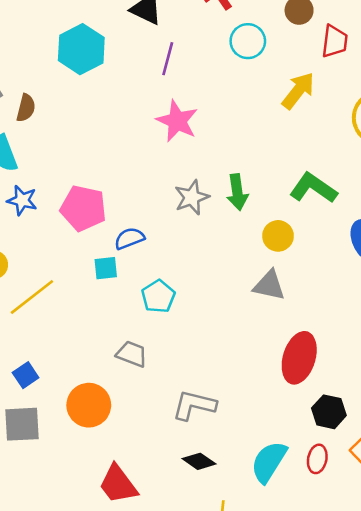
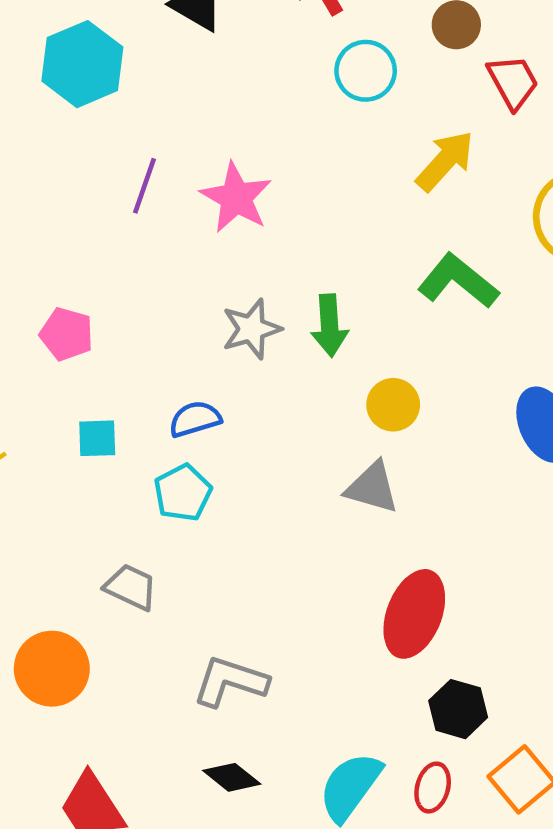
red trapezoid: (335, 41) -> (513, 82), turned -40
purple line: (168, 59) -> (145, 186), moved
green L-shape: (313, 188) -> (458, 281), moved
pink pentagon: (83, 208) -> (67, 334), size x0.7
blue semicircle: (129, 238) -> (195, 419), moved

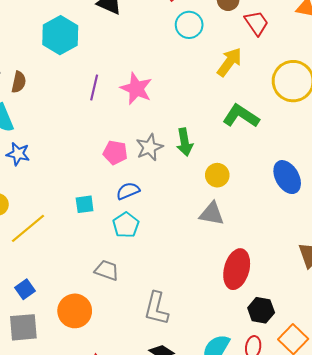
pink pentagon: (67, 334) -> (115, 152), moved
gray L-shape: (230, 681) -> (156, 308), turned -88

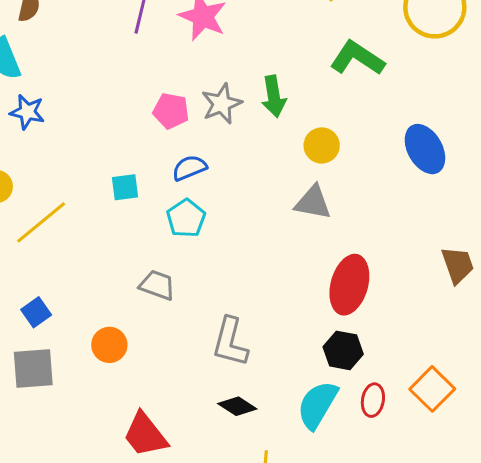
black hexagon: (261, 310) -> (343, 350), moved
orange circle: (75, 311) -> (109, 345), size x0.7

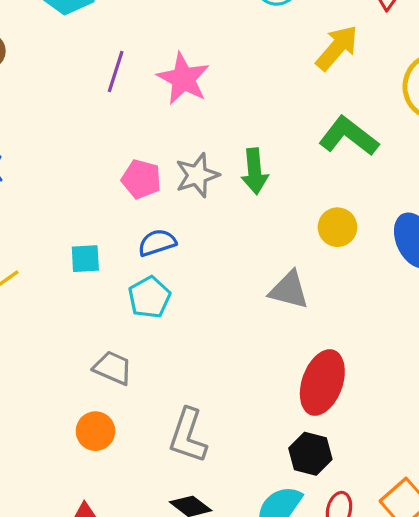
yellow circle: (322, 145) -> (337, 227), moved
orange circle: (109, 345) -> (95, 431), moved

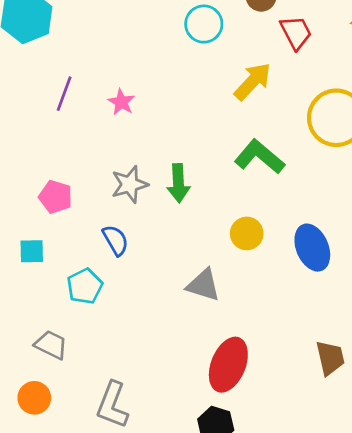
pink star: (183, 79) -> (121, 102), size x0.6
pink pentagon: (141, 179) -> (56, 197), moved
blue semicircle: (157, 243) -> (116, 240), moved, turned 76

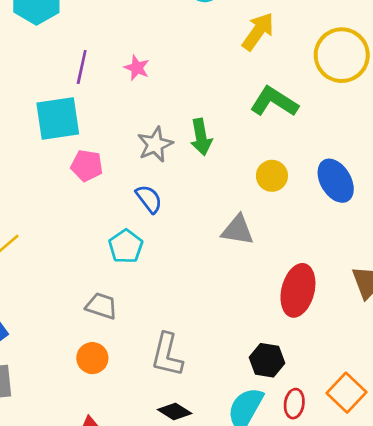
cyan square: (32, 251) -> (58, 119), moved, size x1.8
red ellipse: (228, 365) -> (298, 290), moved

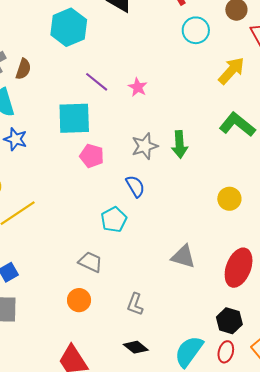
purple line: (82, 67) -> (97, 82), turned -70
yellow circle: (272, 176) -> (229, 199), moved
gray triangle: (238, 230) -> (183, 256), moved
gray L-shape: (167, 355) -> (135, 304), size x0.7
black hexagon: (267, 360) -> (229, 321), moved

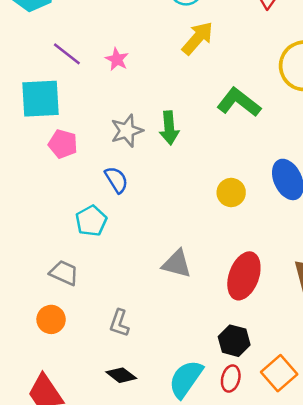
yellow arrow: (231, 71) -> (198, 38), moved

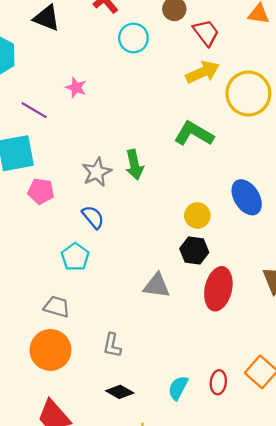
yellow arrow: (198, 38) -> (203, 72), moved, turned 32
pink star: (117, 59) -> (76, 88), moved
orange circle: (51, 319) -> (50, 350), size x1.6
black hexagon: (234, 341) -> (194, 250), moved
cyan semicircle: (186, 379) -> (178, 388), size x0.7

